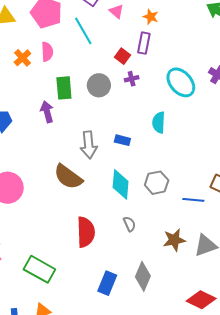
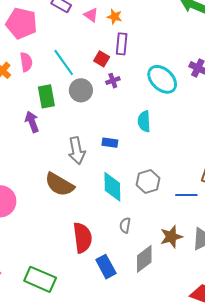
orange star: (151, 17) -> (115, 17), moved
cyan line: (83, 31) -> (64, 63), moved
gray semicircle: (129, 224) -> (125, 225), turned -140
gray diamond: (143, 276) -> (144, 259), moved, turned 36
blue rectangle: (107, 283) -> (106, 267), moved, turned -45

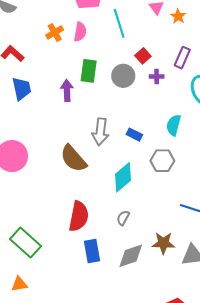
purple rectangle: (122, 44) -> (182, 58), moved
red square: (102, 59) -> (143, 56), moved
cyan line: (64, 63) -> (119, 23), moved
gray hexagon: (148, 181) -> (162, 161), moved
cyan diamond: (112, 187) -> (123, 177), turned 32

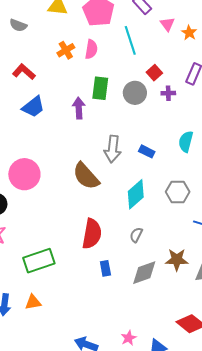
blue trapezoid: (22, 89) -> (33, 107), turned 65
gray hexagon: (162, 161) -> (178, 192), moved
green rectangle: (25, 243) -> (39, 261), turned -60
blue rectangle: (92, 251) -> (105, 268), size x0.7

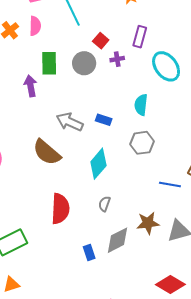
gray arrow: (113, 149) -> (70, 122), turned 116
gray hexagon: (178, 192) -> (142, 143), moved
blue rectangle: (105, 268) -> (89, 252), moved

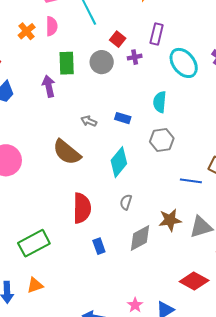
gray arrow: (70, 122) -> (89, 121), size x0.6
blue rectangle: (89, 252) -> (99, 246), moved

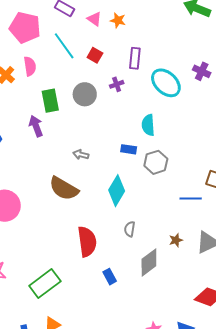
red square: (118, 39) -> (95, 55), moved
blue rectangle: (123, 118) -> (129, 149), moved
brown star: (170, 220) -> (176, 240), size x0.6

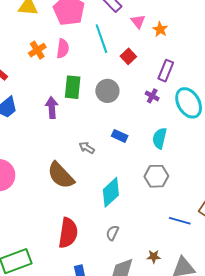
purple cross: (117, 84) -> (152, 96), moved, turned 32
blue rectangle: (129, 149) -> (120, 136), moved

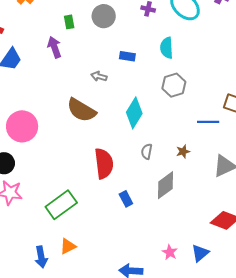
green rectangle: (73, 87) -> (69, 22), size x0.6
brown star: (154, 257) -> (183, 152), moved

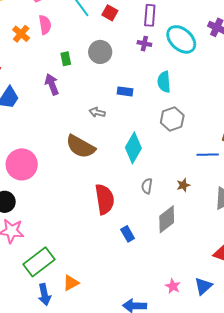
green rectangle: (61, 205) -> (39, 262), moved

